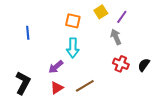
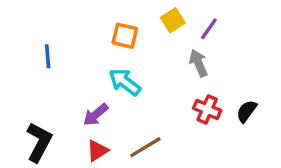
cyan arrow: (73, 48) -> (125, 82), turned 126

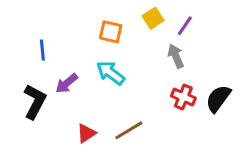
black semicircle: (247, 111) -> (218, 99), size x1.4
purple arrow: (96, 115) -> (67, 83), moved
black L-shape: (39, 142) -> (35, 102), moved

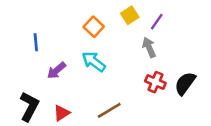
orange square: (111, 32) -> (94, 27), turned 30
black L-shape: (35, 102) -> (29, 107), moved
red triangle: (86, 133) -> (62, 113), moved

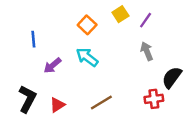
gray arrow: (149, 47) -> (147, 51), moved
red cross: (155, 82) -> (154, 99), moved, turned -30

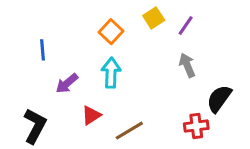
cyan arrow: (87, 57) -> (111, 73), turned 55
red triangle: (57, 105) -> (91, 115), moved

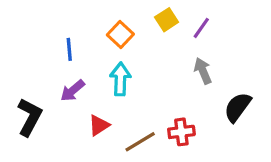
blue line: (43, 50) -> (69, 49), moved
black L-shape: (35, 126) -> (30, 117), moved
red cross: (196, 126) -> (181, 132), moved

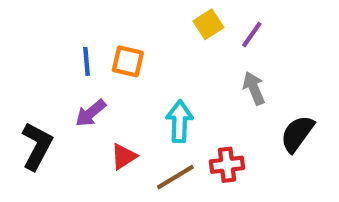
orange square: (120, 35) -> (128, 61), moved, turned -30
cyan arrow: (120, 79) -> (179, 121), moved

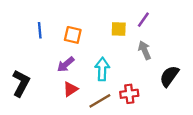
yellow square: (208, 24) -> (119, 29), moved, turned 35
blue line: (87, 61) -> (40, 30), moved
purple arrow: (91, 113) -> (66, 64), moved

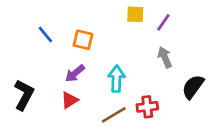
yellow square: (119, 29) -> (135, 14), moved
blue line: (40, 30) -> (45, 34), turned -35
red triangle: (70, 89) -> (70, 100), moved

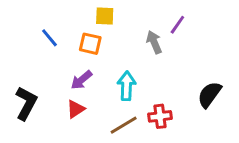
yellow square: (135, 14) -> (105, 16), moved
gray arrow: (165, 57) -> (154, 42), moved

